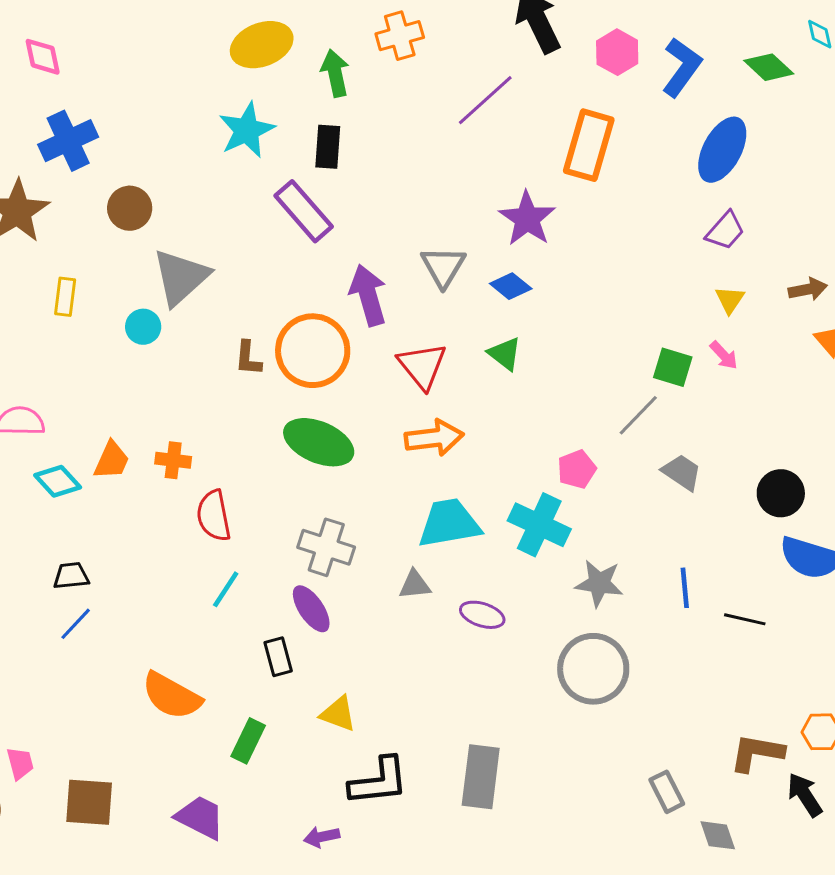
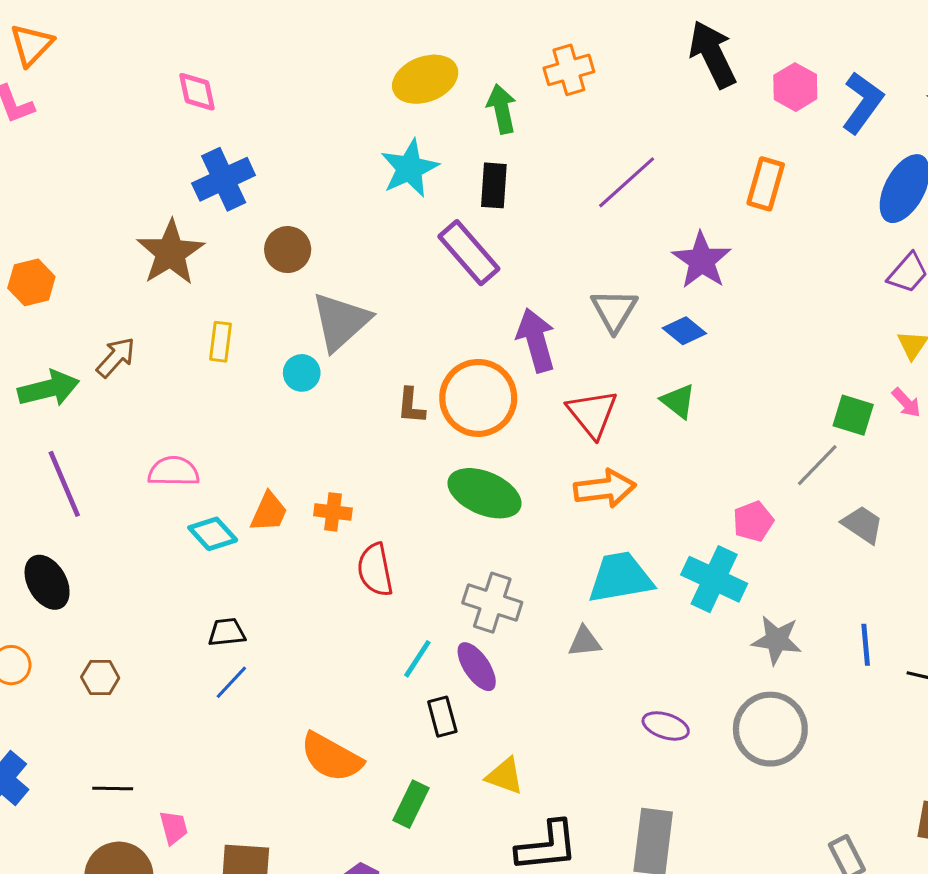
purple line: (485, 100) -> (627, 182), moved
orange rectangle: (589, 145) -> (766, 184), size x0.7
cyan line: (226, 589) -> (417, 659), moved
purple ellipse: (482, 615) -> (666, 726), moved

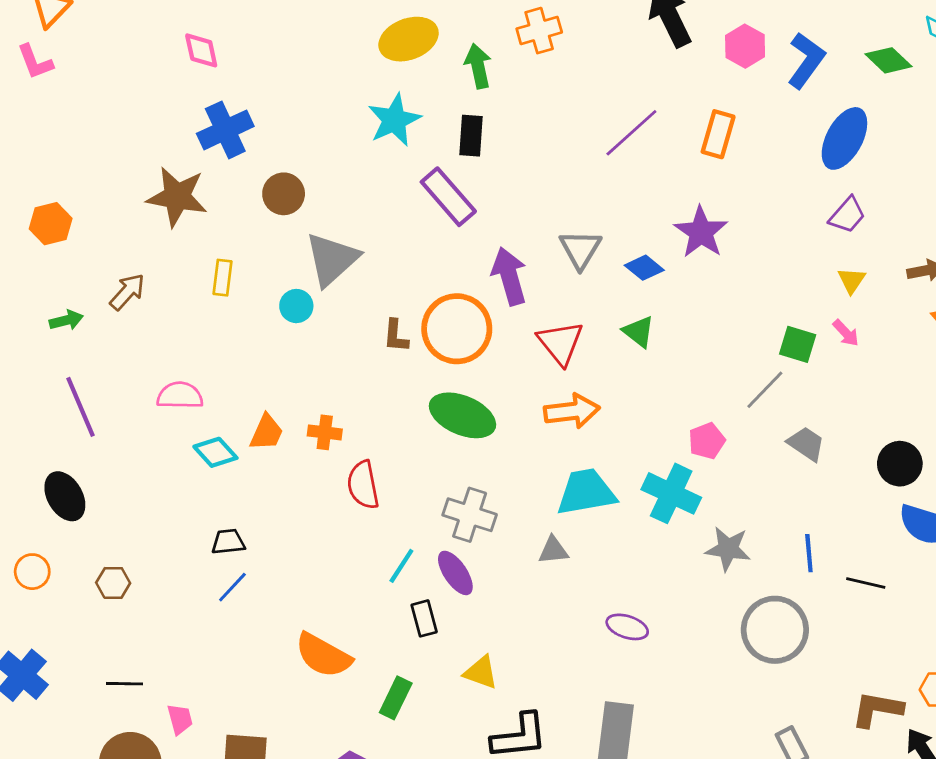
purple line: (627, 182) -> (631, 133), moved
brown star: (170, 253) -> (177, 197), turned -30
purple star: (702, 260) -> (701, 232), moved
green arrow: (49, 389) -> (66, 320), size x0.6
gray circle: (770, 729) -> (775, 630), moved

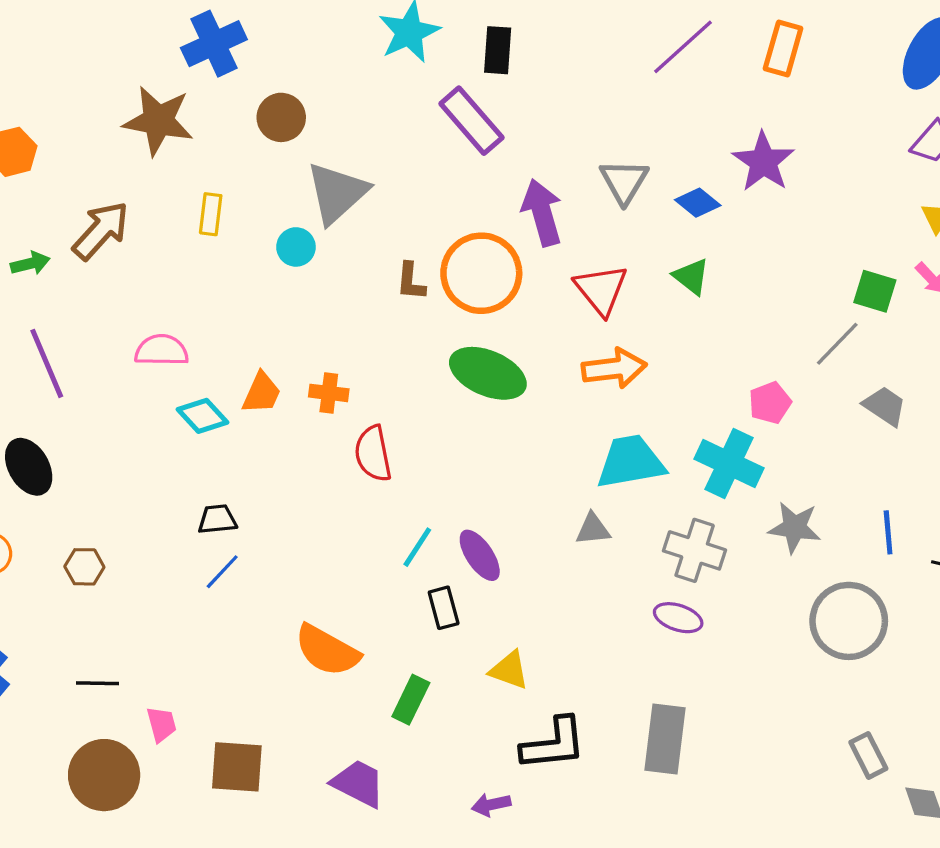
brown arrow: (127, 292) -> (101, 231), size x1.4
gray cross: (470, 515) -> (695, 550), moved

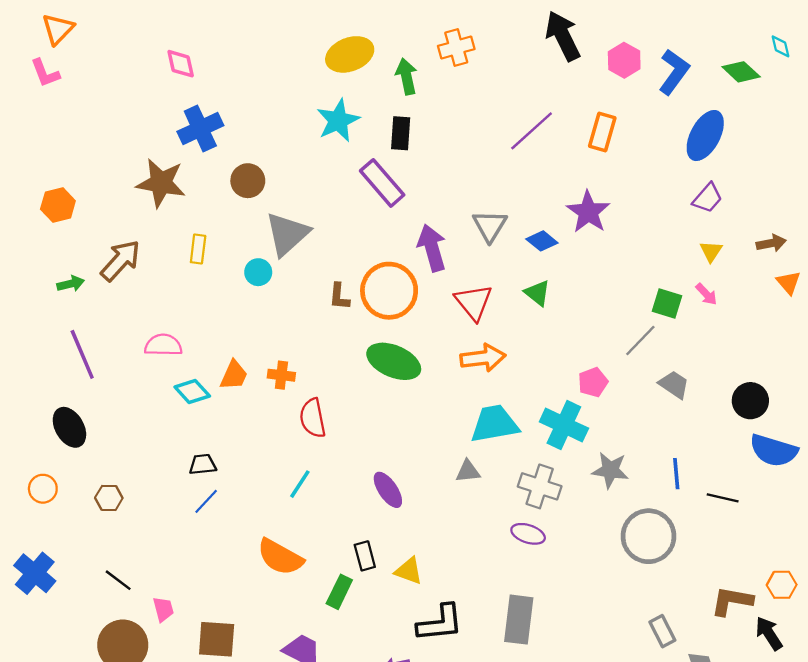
cyan line: (417, 547) -> (300, 484), moved
black rectangle: (444, 608) -> (365, 556), moved
black line: (98, 683) -> (118, 580), turned 36

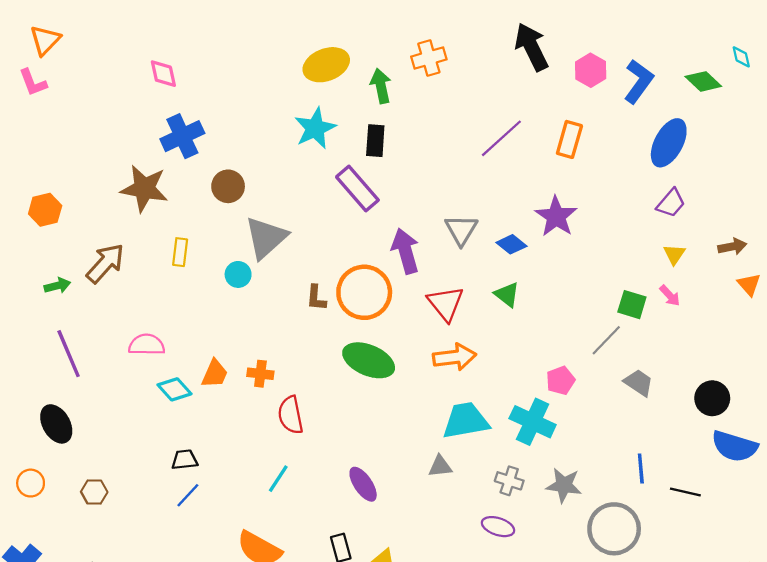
gray star: (610, 470) -> (564, 485), moved
gray cross: (540, 486) -> (509, 481), size x0.7

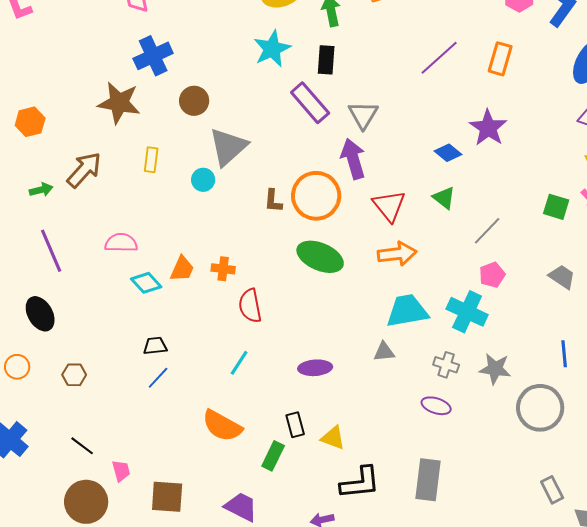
gray triangle: (461, 230) -> (363, 115), moved
gray line: (606, 340) -> (487, 231), moved
purple ellipse: (363, 484) -> (315, 368), turned -60

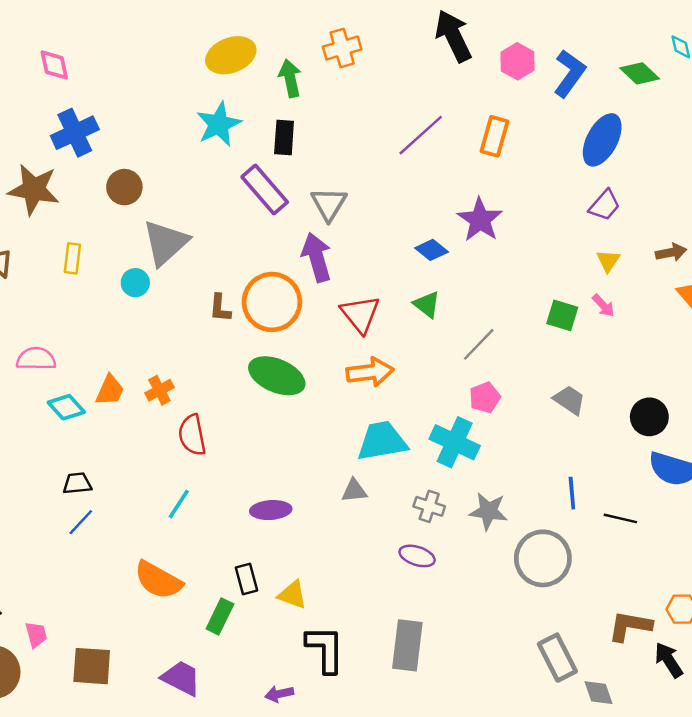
orange cross: (223, 269) -> (159, 390), turned -35
black L-shape: (360, 483) -> (325, 649), turned -84
gray rectangle: (552, 490) -> (557, 658), size x1.4

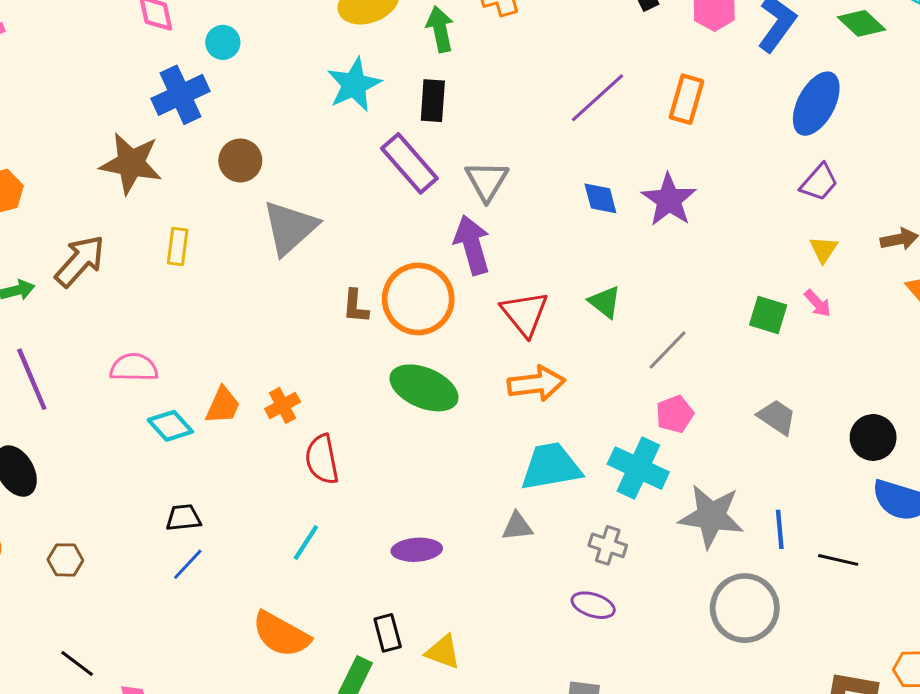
blue diamond: (432, 250) -> (600, 198), moved, turned 36
cyan circle: (135, 283) -> (223, 42), moved
gray star: (488, 511) -> (711, 516), moved, size x1.4

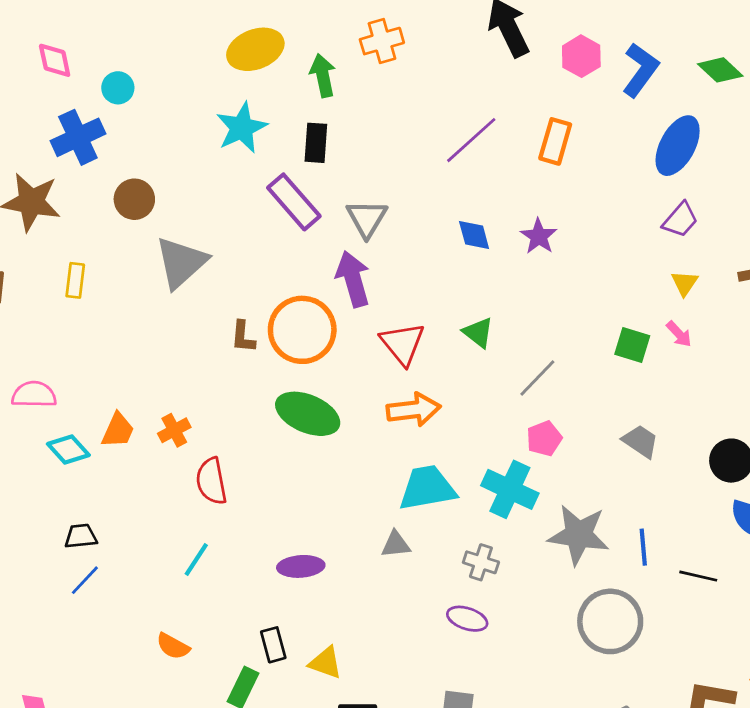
purple star: (669, 200) -> (539, 236), size x0.7
orange semicircle: (281, 634) -> (173, 646), size x0.6

